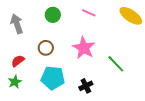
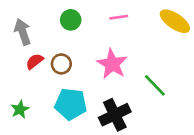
pink line: (89, 13) -> (119, 17), turned -32
red semicircle: (18, 61) -> (35, 61), moved
black cross: (86, 86) -> (115, 115), size x1.6

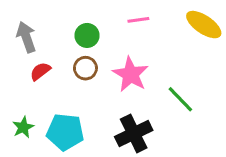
green circle: (71, 20) -> (87, 35), moved
brown circle: (61, 64) -> (85, 68), moved
cyan pentagon: (71, 104) -> (65, 132), moved

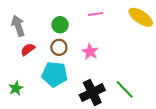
pink star: (131, 74) -> (90, 52), size x0.7
green line: (180, 99) -> (125, 89), moved
cyan pentagon: (65, 132) -> (55, 74), moved

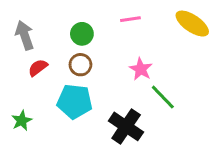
pink star: (90, 52) -> (141, 69), moved
green line: (125, 89) -> (163, 97), moved
black cross: (92, 93) -> (126, 126), turned -30

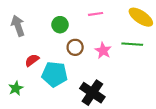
brown circle: (80, 65) -> (75, 47), moved
red semicircle: (38, 68) -> (32, 60), moved
green line: (163, 97) -> (132, 44), moved, turned -42

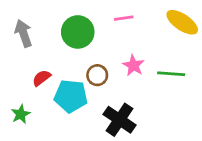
green circle: (60, 25) -> (78, 32), size x1.5
green line: (132, 44) -> (171, 74), moved
brown circle: (75, 47) -> (97, 75), moved

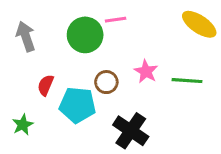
pink line: (124, 18) -> (116, 20), moved
red semicircle: (42, 78) -> (46, 85), turned -30

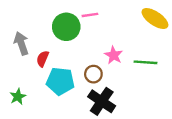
gray arrow: (26, 36) -> (21, 43), moved
brown circle: (106, 82) -> (93, 74), moved
red semicircle: (46, 85) -> (43, 59), moved

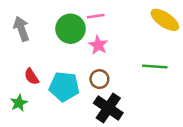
gray arrow: (21, 43) -> (21, 29), moved
pink star: (114, 55) -> (98, 45), moved
red semicircle: (43, 59) -> (31, 77), moved, turned -56

